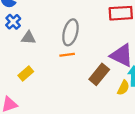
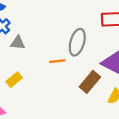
gray ellipse: (70, 32) -> (77, 42), moved

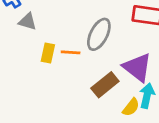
yellow rectangle: (14, 80) -> (48, 53), moved, turned -49

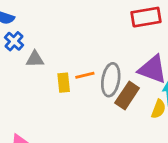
gray ellipse: (99, 34) -> (111, 80), moved

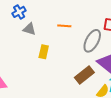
orange line: (85, 75) -> (64, 26), moved
gray ellipse: (111, 80) -> (92, 41), moved

